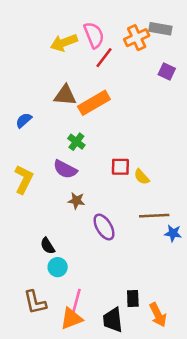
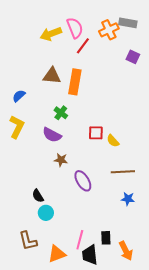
orange rectangle: (94, 103) -> (75, 82), turned -50
yellow L-shape: (24, 179) -> (17, 127), moved
blue star: (173, 233) -> (128, 199), moved
pink line: (76, 301) -> (80, 240), moved

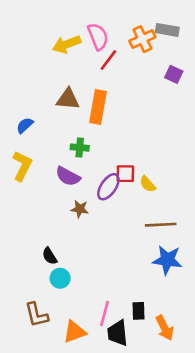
green cross: (61, 113) -> (80, 148), turned -32
purple ellipse: (83, 181) -> (108, 187), moved, turned 65
blue star: (128, 199) -> (167, 260), size x1.6

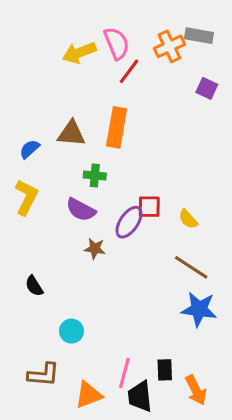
brown triangle: (68, 99) -> (71, 134), moved
yellow semicircle: (148, 184) -> (188, 219), moved
brown line: (161, 225) -> (191, 267), turned 36
black semicircle: (50, 256) -> (34, 286), moved
brown L-shape: (37, 315) -> (43, 375), turned -72

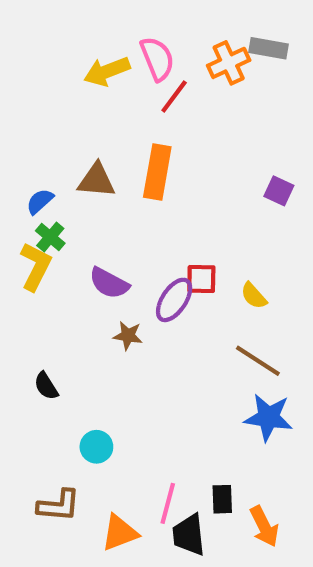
purple square: (207, 88) -> (279, 191), moved
green cross: (95, 176) -> (50, 237), moved, turned 35

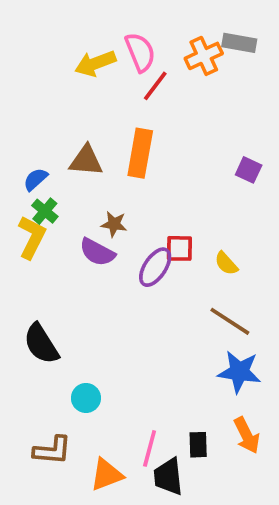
brown star: (128, 336) -> (114, 224), moved
black semicircle: (46, 386) -> (41, 344), size x1.6
orange arrow: (264, 526) -> (247, 435), moved

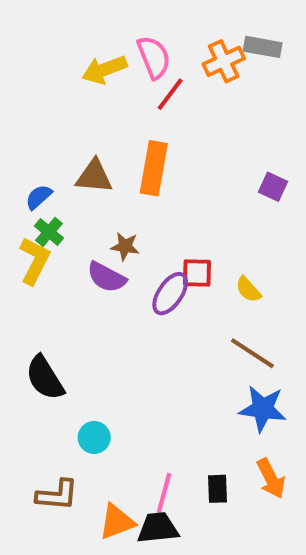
black trapezoid: (168, 476) -> (158, 528), moved, turned 90

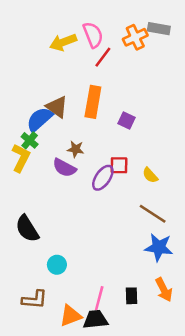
brown triangle: (94, 176) -> (57, 107), turned 30
purple square: (273, 187) -> (127, 121), moved
blue semicircle: (39, 197) -> (40, 119), moved, size x1.6

